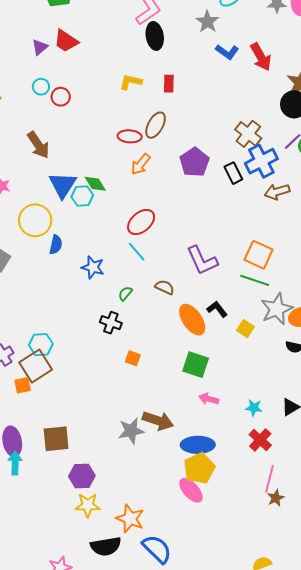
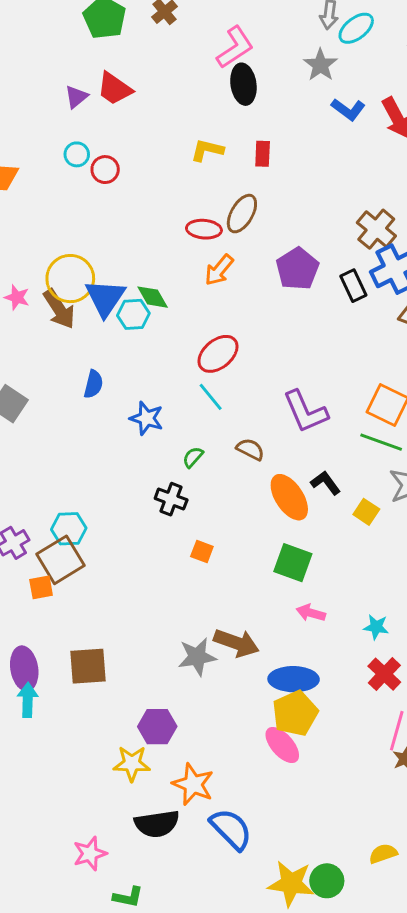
brown arrow: (38, 145) -> (59, 309), moved
yellow circle: (35, 220) -> (70, 279), moved
purple hexagon: (82, 476) -> (157, 727), moved

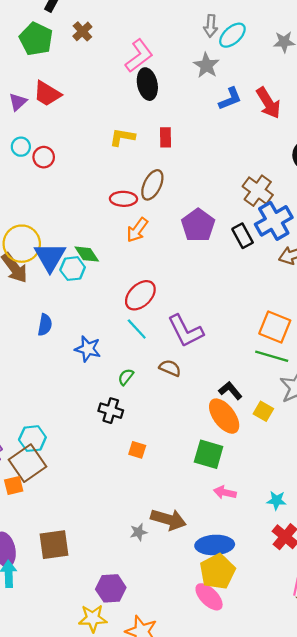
blue L-shape: (348, 109) -> (230, 99), turned -55
purple L-shape: (305, 412) -> (185, 331), moved
orange ellipse: (289, 497) -> (224, 416), moved
gray star: (197, 657) -> (139, 532), size x0.6

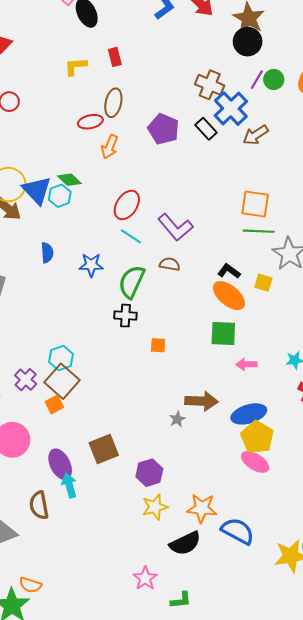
green semicircle: (126, 377) -> (132, 282), size x2.0
purple hexagon: (111, 588) -> (149, 473), moved

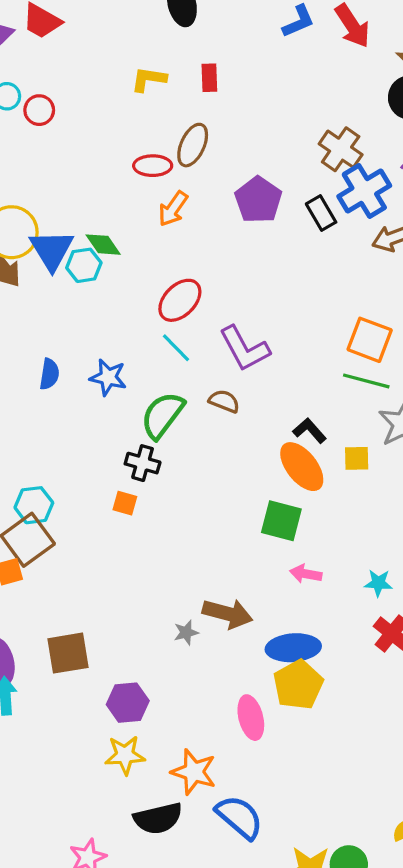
blue semicircle: (47, 253) -> (49, 374), moved
yellow square: (263, 283) -> (357, 458), turned -30
orange square: (158, 345) -> (125, 503), moved
pink ellipse: (255, 462) -> (251, 718), moved, turned 32

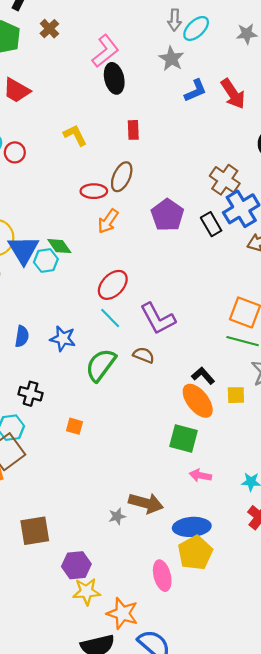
yellow L-shape: (149, 79) -> (75, 135), moved, turned 55
black cross: (143, 463) -> (31, 394), moved
yellow star: (125, 755) -> (86, 592), moved

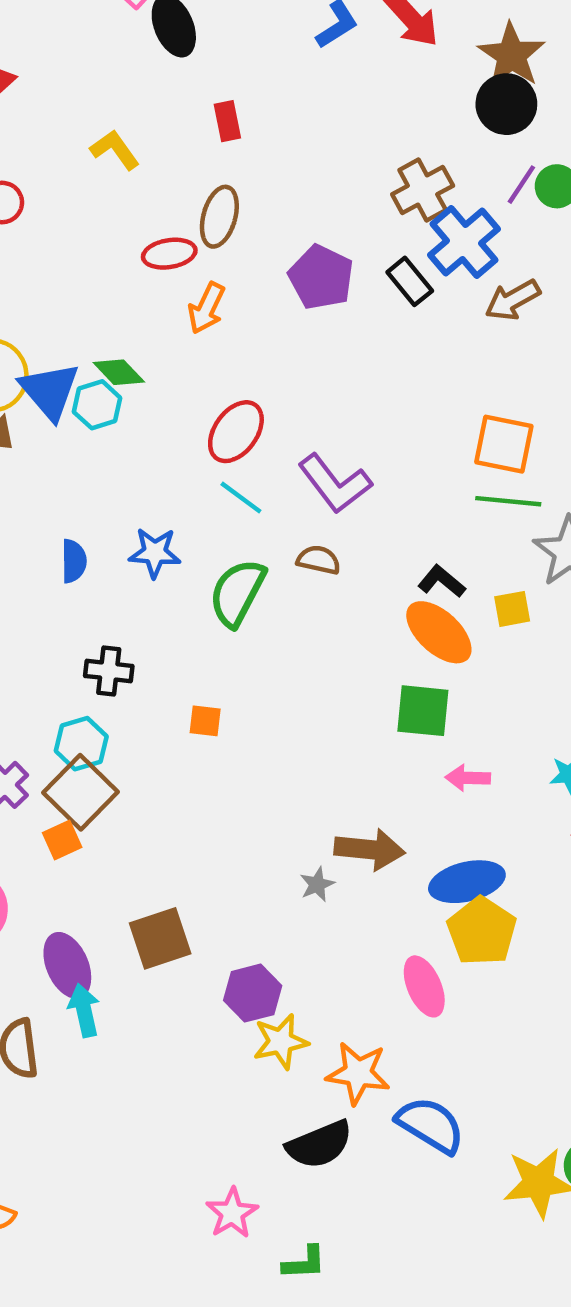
brown cross: (225, 180) -> (423, 190), turned 36

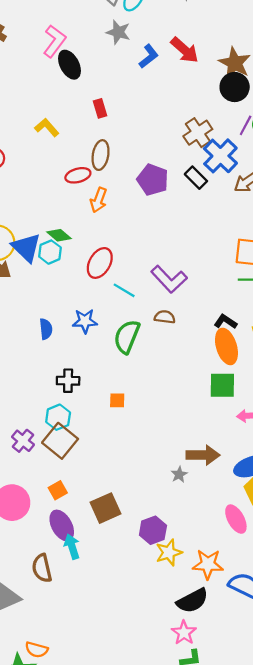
red ellipse: (236, 432) -> (100, 263), moved
orange ellipse: (439, 632) -> (226, 346), turned 36
orange square: (62, 840) -> (58, 490), moved
pink star: (232, 1213) -> (184, 633), moved

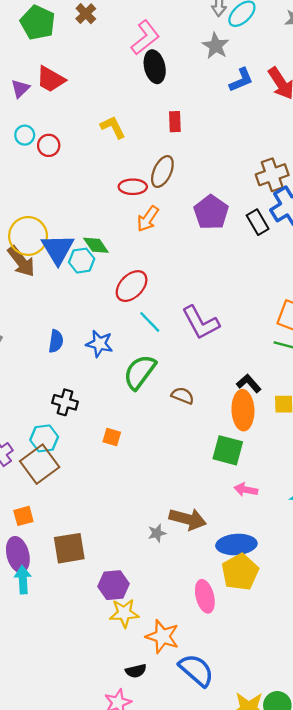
brown semicircle: (165, 317) -> (183, 396), moved
black semicircle: (192, 601) -> (136, 671), size x0.6

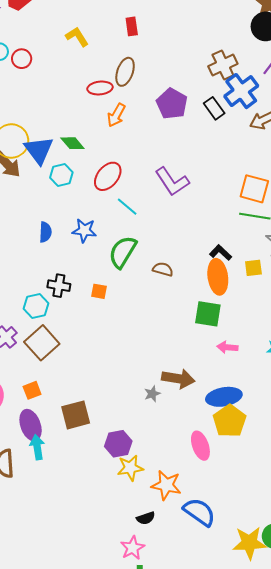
cyan hexagon: (82, 261) -> (61, 175), moved
purple L-shape: (201, 323) -> (172, 182), moved
orange square: (112, 437) -> (99, 291), moved
cyan hexagon: (44, 438) -> (36, 306), moved

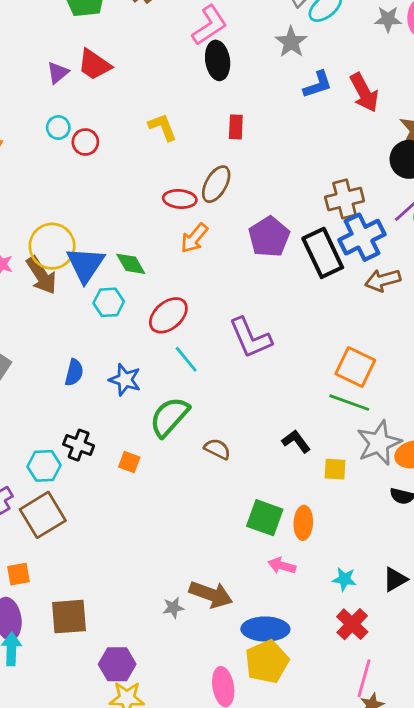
black rectangle: (214, 108) -> (323, 253), size x1.6
orange ellipse: (218, 277) -> (303, 523), moved, size x0.7

